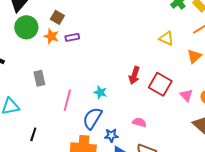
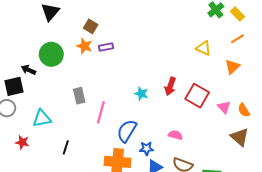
green circle: (26, 27) -> (51, 54), moved
gray rectangle: (39, 78) -> (79, 96), moved
cyan star: (100, 92) -> (141, 94), moved

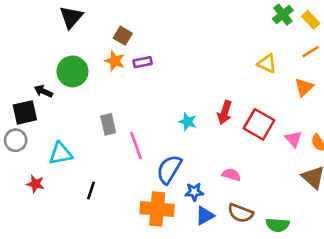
pink line: (101, 112) -> (136, 146), turned -35

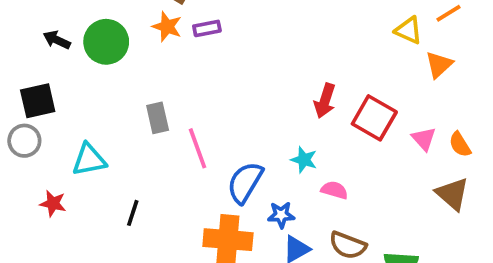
yellow triangle: (267, 64) -> (409, 30), moved
black arrow: (43, 91) -> (57, 40), moved
cyan star: (188, 122) -> (304, 160), moved

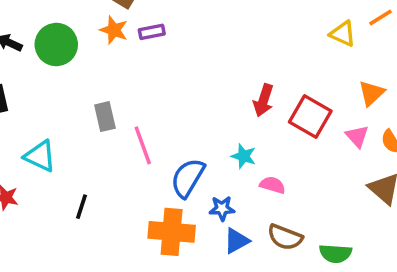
orange triangle: (439, 65) -> (371, 93), moved
cyan triangle: (89, 160) -> (40, 156), turned 36

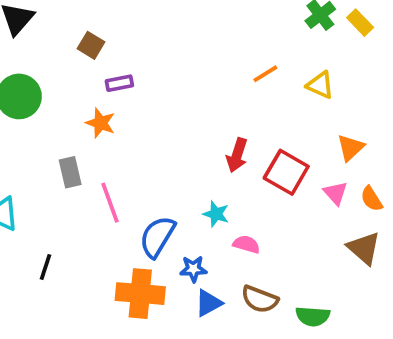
orange line: (380, 17) -> (265, 74), moved
orange star: (114, 30) -> (100, 123), moved

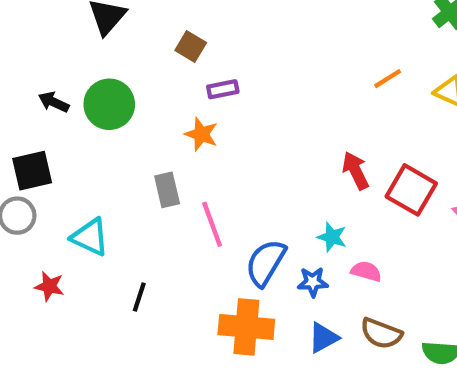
red arrow: (237, 155) -> (356, 171), turned 136
blue star: (193, 269) -> (313, 282), moved

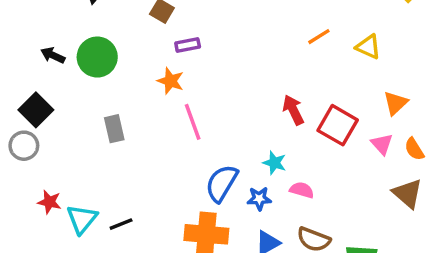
black square: (32, 171) -> (36, 110), turned -32
gray rectangle: (167, 190) -> (114, 129), moved
pink line: (212, 224) -> (193, 122), moved
cyan triangle: (90, 237) -> (82, 219), moved, turned 44
black line: (139, 297) -> (121, 224), moved, turned 50

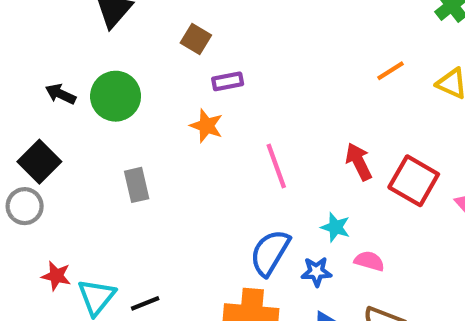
pink line: (193, 122) -> (276, 166), moved

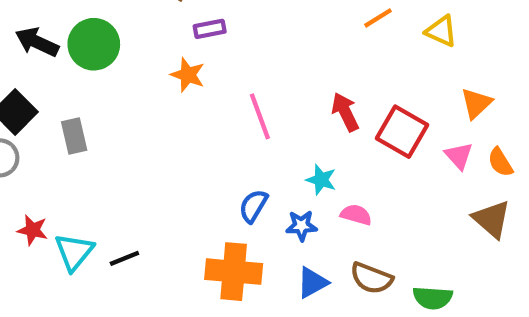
black arrow: (61, 94) -> (37, 42), size x1.4
gray rectangle: (137, 185) -> (74, 136), moved
blue semicircle: (270, 253) -> (253, 206), size x0.7

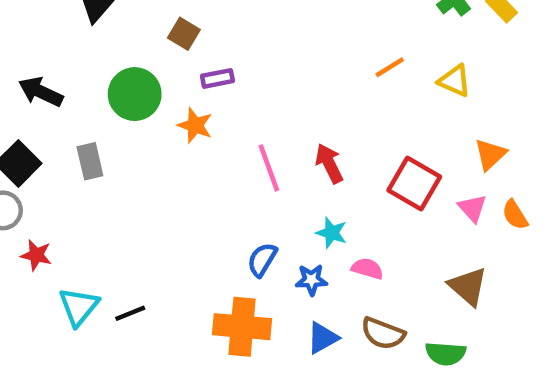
green circle: (94, 44) -> (135, 94), moved
red arrow: (345, 112) -> (329, 163), moved
gray rectangle: (74, 136) -> (90, 161), moved
brown triangle: (492, 219) -> (468, 286), moved
red star: (33, 230) -> (36, 255), moved

